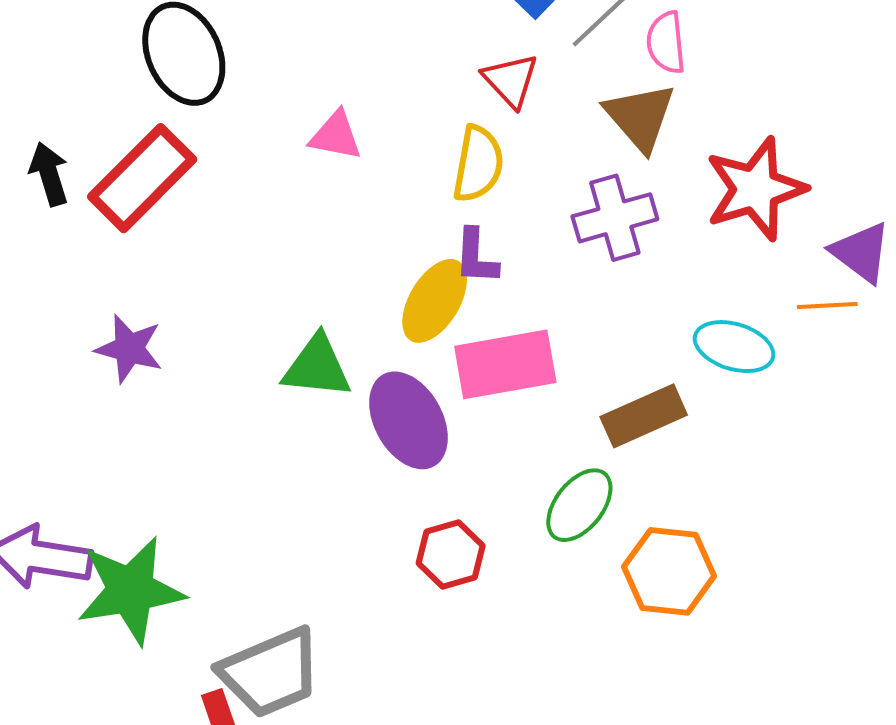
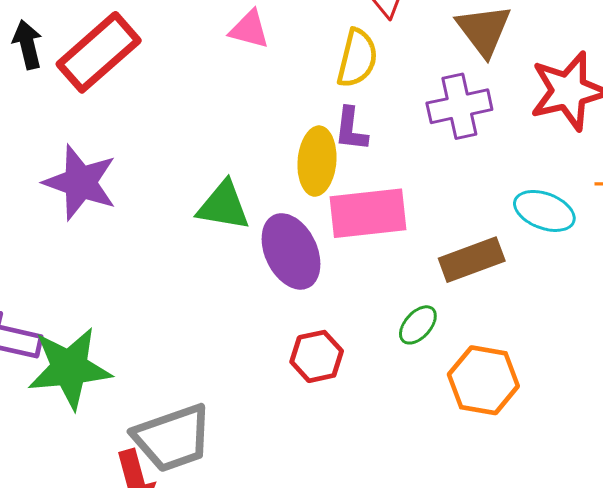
yellow ellipse: (435, 301) -> (317, 161), turned -30
purple star: (129, 349) -> (80, 183), size x1.4
green ellipse: (579, 505) -> (418, 325), size x0.7

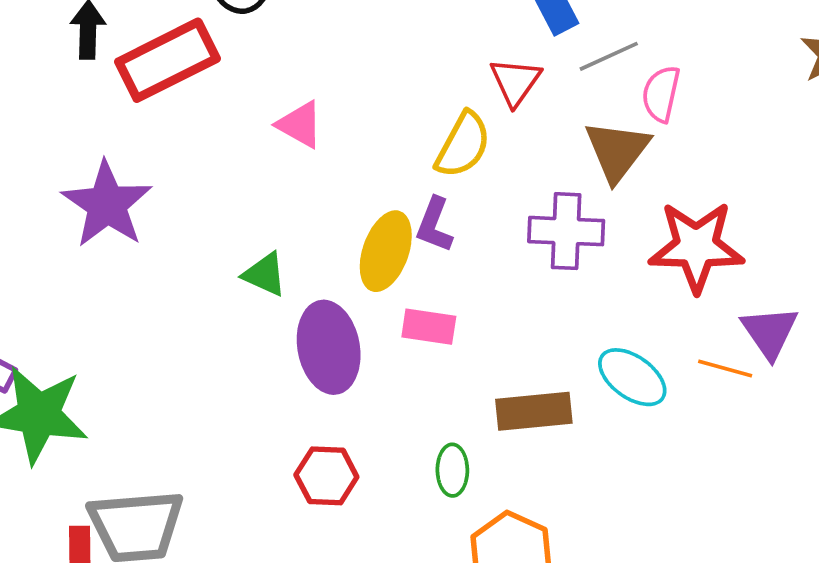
pink triangle: (249, 29) -> (300, 125), moved
green triangle: (223, 206) -> (265, 274), size x0.7
pink rectangle: (368, 213) -> (429, 327), size x0.6
green ellipse: (418, 325) -> (452, 470), turned -57

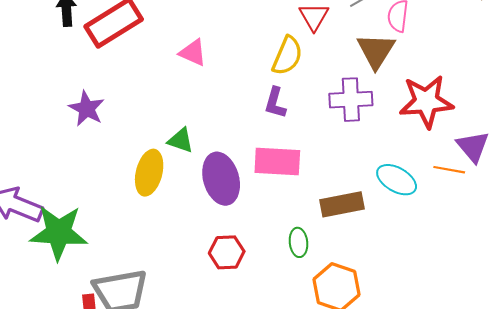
purple star: (107, 204) -> (87, 109), size x0.7
yellow ellipse: (386, 251) -> (149, 173), moved
pink rectangle: (429, 327) -> (277, 162), size x1.5

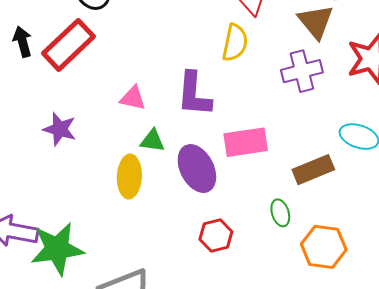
pink triangle: (193, 53) -> (133, 98), moved
purple L-shape: (275, 103) -> (194, 94), moved, size x1.6

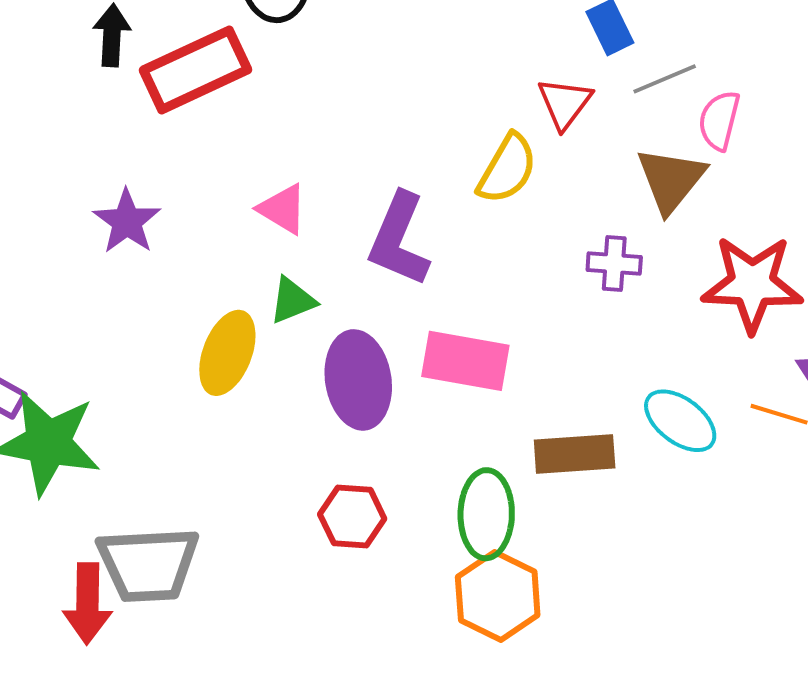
purple cross: (302, 71) -> (614, 263), size x0.7
green triangle: (152, 141) -> (292, 301), turned -48
green ellipse: (280, 213) -> (486, 514), size x1.6
orange hexagon: (324, 247) -> (498, 596), moved

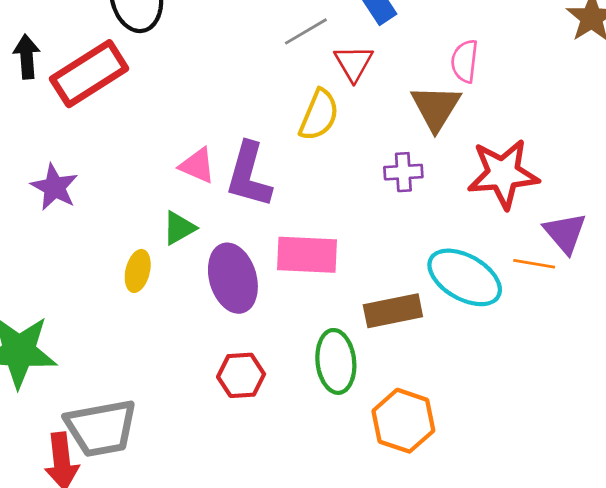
gray line: (665, 79) -> (306, 31), moved
pink triangle: (283, 209) -> (197, 166), moved
yellow ellipse: (227, 353) -> (138, 271), size x0.7
cyan ellipse: (680, 421) -> (465, 277), size x1.4
orange hexagon: (498, 596) -> (403, 421), moved

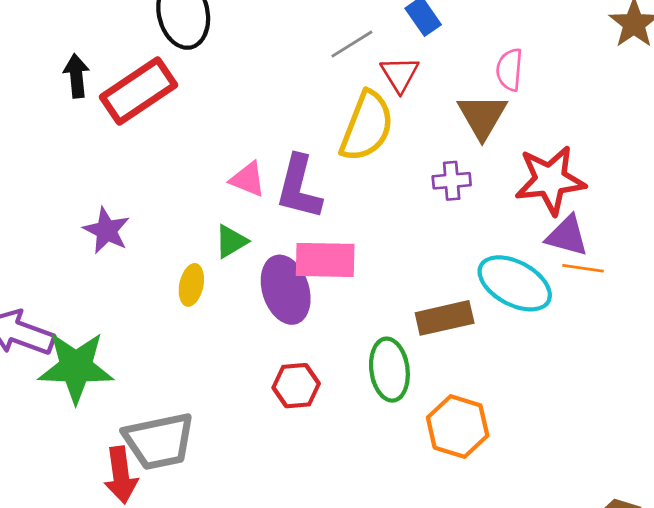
yellow semicircle: (319, 115) -> (367, 126), size x1.4
purple star: (54, 187) -> (106, 230), moved
purple triangle: (565, 233) -> (567, 236), moved, turned -33
pink rectangle: (307, 255) -> (325, 260), moved

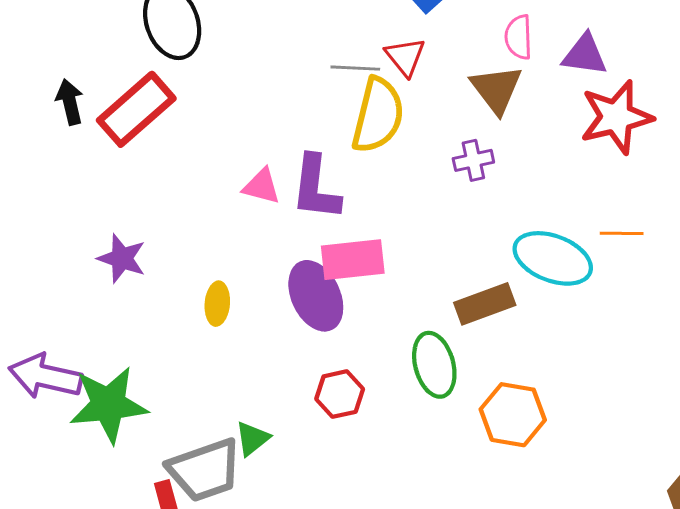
gray line: (352, 44) -> (355, 68), moved, turned 42
red star: (550, 180) -> (616, 117), moved
purple triangle: (567, 236) -> (585, 55), moved
green triangle: (231, 241) -> (252, 439), moved

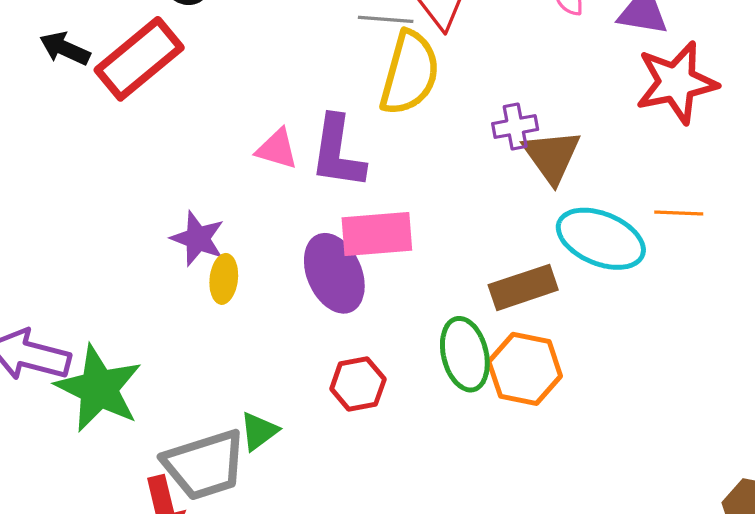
brown triangle: (496, 89) -> (552, 156), moved
black arrow: (70, 102) -> (65, 48), turned -54
purple star: (122, 258) -> (198, 239), moved
green star: (108, 405) -> (99, 389), turned 30
orange hexagon: (513, 415) -> (525, 369), moved

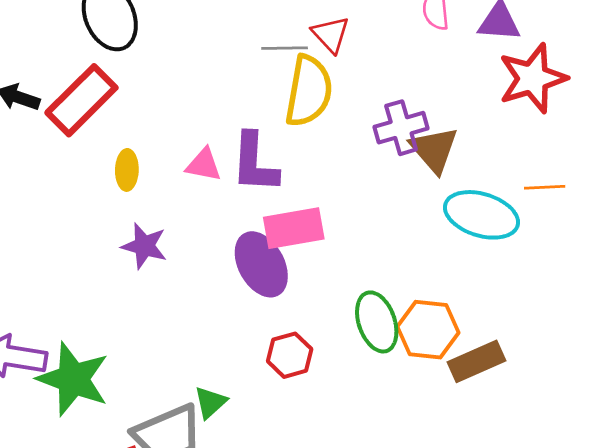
purple cross: (515, 127) -> (401, 128), size x1.4
yellow ellipse: (224, 279) -> (127, 170), moved
brown rectangle: (523, 287) -> (477, 361), moved

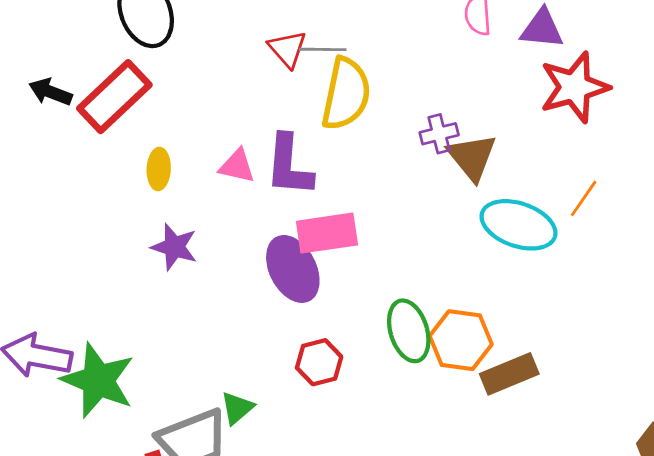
red triangle: (331, 34) -> (287, 49), moved
purple cross: (401, 128) -> (439, 134), size x0.7
orange line: (545, 187) -> (584, 198), turned -54

